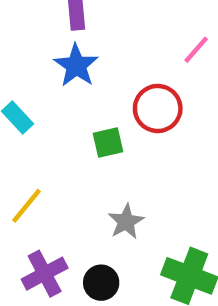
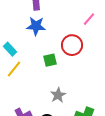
blue star: (76, 66) -> (36, 26), turned -30
yellow line: (26, 206) -> (14, 69), moved

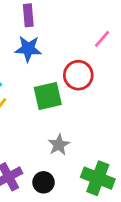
green square: (50, 60) -> (48, 96), size x1.5

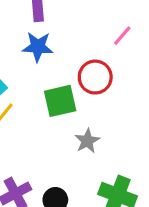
gray star: (59, 145) -> (87, 141), moved

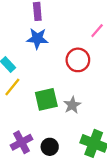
green square: (60, 101) -> (46, 99), moved

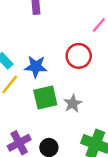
blue star: (37, 39) -> (36, 67), moved

